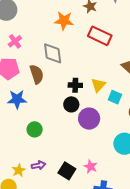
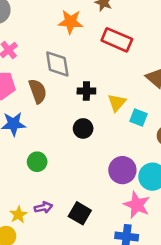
black cross: (75, 85) -> (86, 91), moved
purple circle: (89, 119) -> (122, 170), moved
pink star: (91, 167) -> (137, 205), moved, size x1.5

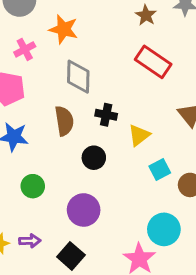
orange star: (70, 22) -> (64, 29), moved
brown semicircle: (38, 91) -> (64, 121), moved
cyan square: (139, 117) -> (160, 169), moved, turned 30
purple circle: (122, 170) -> (84, 210), moved

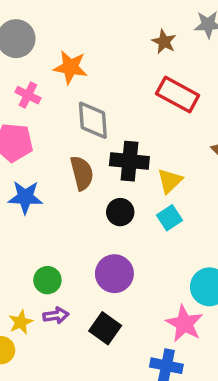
pink cross: (25, 49) -> (28, 95), turned -30
black cross: (106, 115) -> (129, 161), size x1.5
cyan square: (160, 169) -> (169, 218), moved
green circle: (33, 186) -> (47, 280), moved

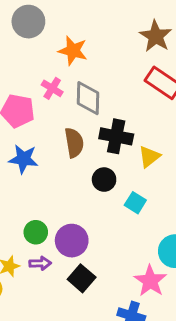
brown star: (164, 42) -> (156, 36), size x1.5
pink cross: (28, 95) -> (52, 88), moved
cyan square: (169, 218) -> (135, 203), moved, turned -30
purple circle: (114, 274) -> (72, 241), moved

